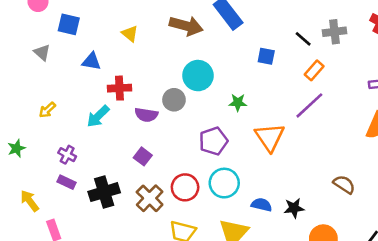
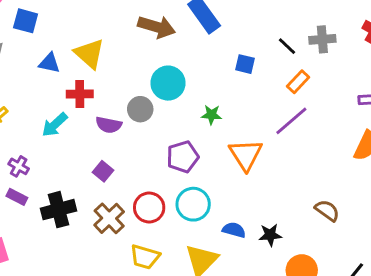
yellow triangle: (130, 34) -> (89, 54), moved, size x1.6

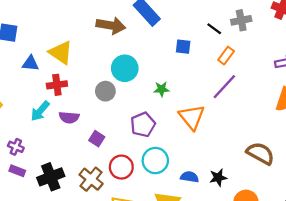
purple semicircle: (109, 125) -> (69, 117), moved
purple square: (103, 171) -> (97, 139), moved
brown semicircle: (327, 210) -> (260, 153), size x1.4

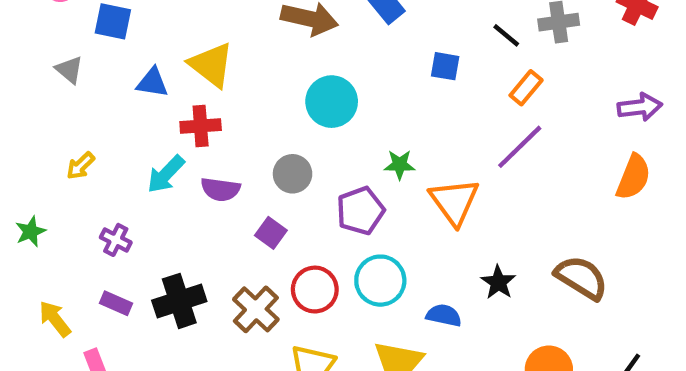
green star: (161, 89) -> (400, 165), moved
gray circle: (105, 91) -> (293, 174), moved
purple rectangle: (17, 171) -> (116, 303), moved
black star: (218, 178) -> (498, 282), moved, turned -30

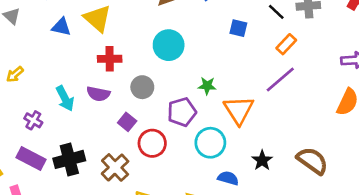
red cross: (201, 126) -> (110, 59), moved
cyan arrow: (166, 174) -> (65, 98), moved, turned -75
cyan circle: (380, 281) -> (210, 143), moved
red circle: (315, 290) -> (152, 143), moved
purple rectangle: (116, 303) -> (31, 159), size x1.5

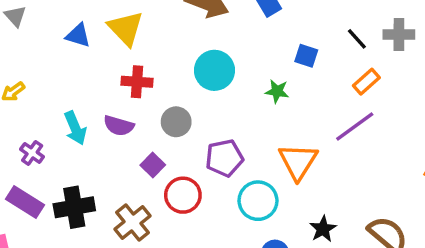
green star: (207, 86) -> (277, 91), moved

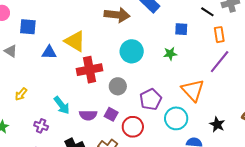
red cross: (137, 82) -> (90, 70), size x1.4
orange rectangle: (366, 82) -> (219, 35), turned -42
purple semicircle: (119, 126) -> (88, 115), moved

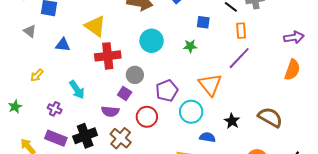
blue triangle: (49, 52) -> (63, 45), moved
purple square: (111, 114) -> (125, 94), moved
purple semicircle: (88, 115) -> (110, 111), moved

